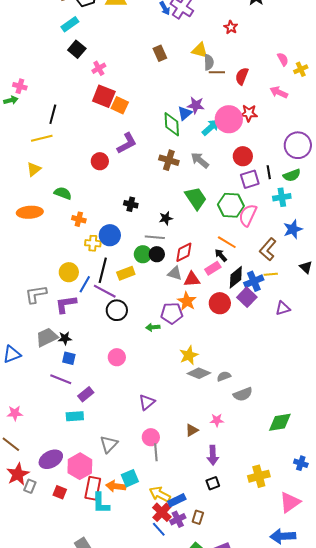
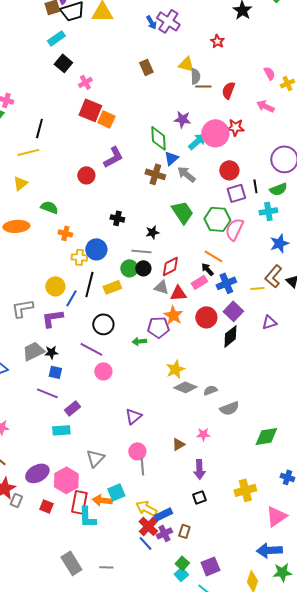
blue triangle: (185, 113) -> (171, 158), moved
brown L-shape: (268, 249) -> (273, 276), moved
black diamond: (236, 277) -> (230, 336), moved
blue cross: (254, 281) -> (226, 283), moved
purple line: (105, 291) -> (91, 349), moved

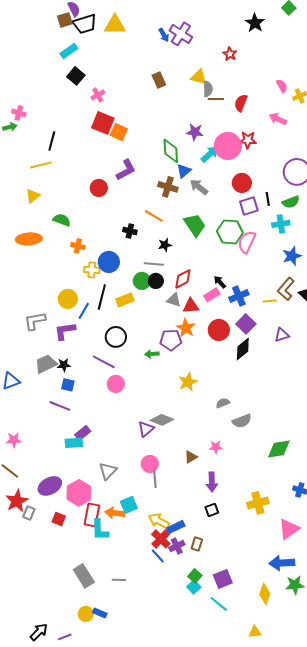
orange line: (213, 256) -> (154, 216), moved
gray diamond: (185, 387) -> (162, 420), moved
purple rectangle: (72, 408) -> (83, 433), moved

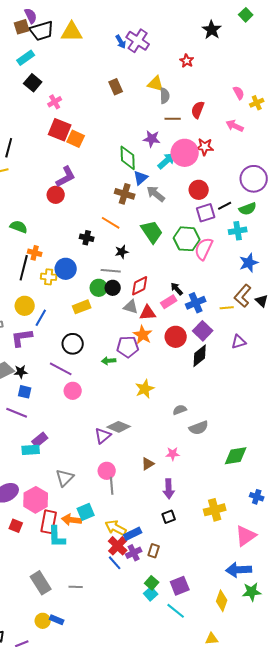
brown line: (216, 99) -> (173, 119), moved
purple L-shape: (126, 170) -> (66, 177), moved
black line: (268, 199) -> (225, 206), turned 72
black line: (102, 297) -> (24, 268), moved

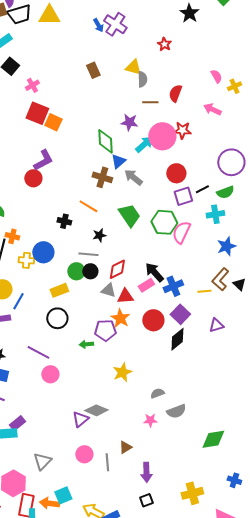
black arrow: (177, 289) -> (154, 272), size x1.5
black circle: (73, 344) -> (57, 318), moved
pink star: (173, 454) -> (150, 420), moved
gray line: (112, 486) -> (107, 462), moved

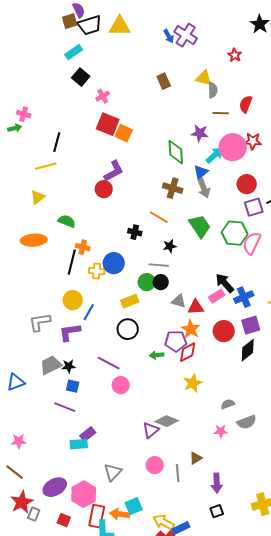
blue triangle: (118, 161) -> (201, 172), moved
gray arrow: (133, 177) -> (204, 188), turned -150
red diamond: (117, 269) -> (188, 352), moved
purple square: (180, 314) -> (251, 325), turned 30

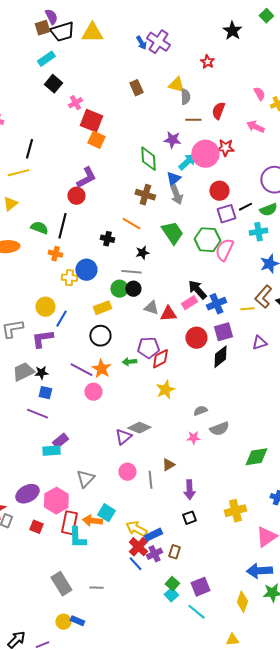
red square: (108, 124) -> (91, 121), moved
black line: (72, 262) -> (62, 226), moved
orange star: (191, 329) -> (101, 369), moved
cyan square: (134, 506) -> (106, 513), turned -36

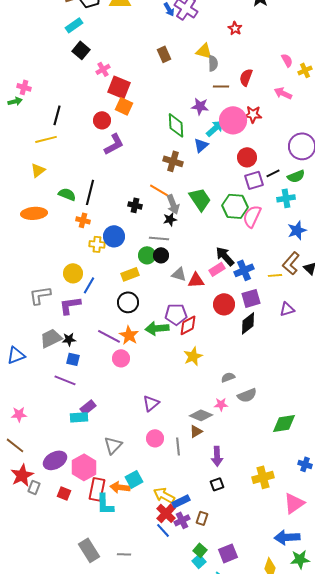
gray arrow: (176, 195) -> (173, 204), moved
red circle: (76, 196) -> (102, 120), moved
green arrow: (129, 362) -> (157, 328), size x1.6
gray diamond: (139, 428) -> (201, 415), moved
cyan square: (106, 513) -> (134, 479), turned 30

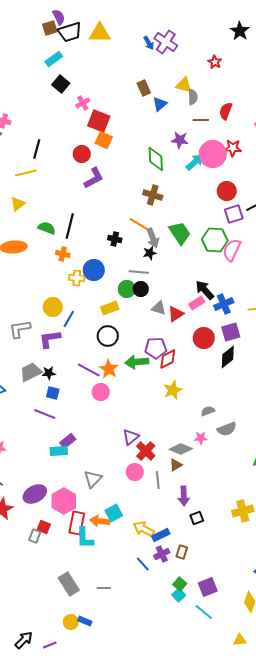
blue triangle: (201, 145) -> (160, 104), moved
red triangle: (196, 280) -> (176, 314), turned -30
purple arrow: (217, 456) -> (184, 496), moved
gray rectangle: (34, 487) -> (35, 536), moved
red cross: (166, 513) -> (146, 451), moved

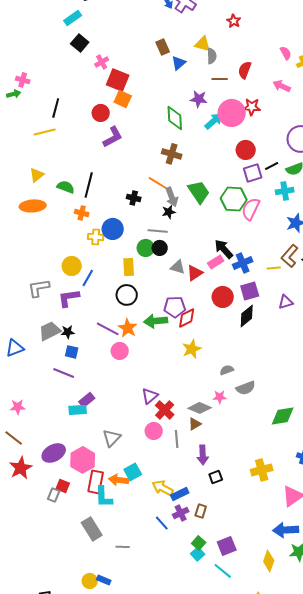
yellow triangle: (18, 204) -> (37, 175), moved
yellow rectangle: (110, 308) -> (129, 267), turned -72
gray rectangle: (69, 584) -> (92, 529), moved

